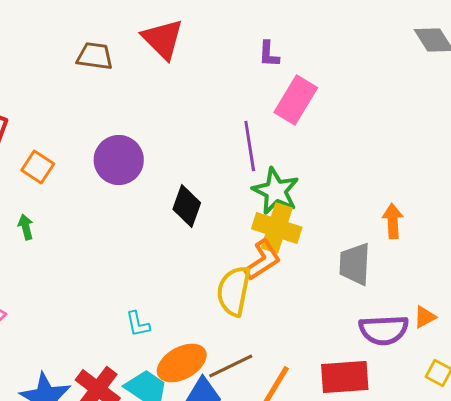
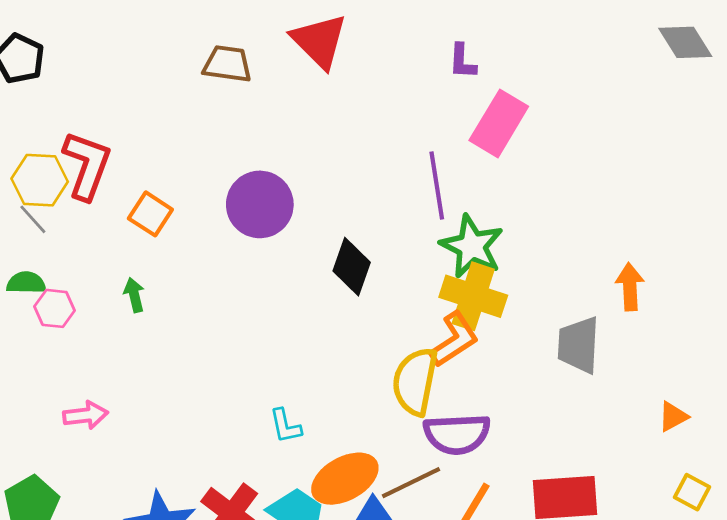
purple semicircle: (384, 330) -> (457, 434), moved

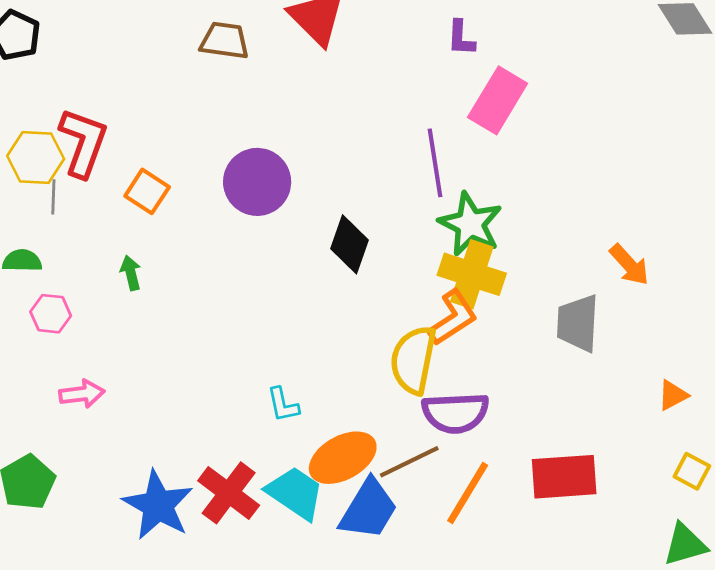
gray line: (33, 219) -> (53, 197), moved, turned 44
orange arrow: (630, 287) -> (629, 265), turned 141
pink hexagon: (55, 308) -> (51, 314), moved

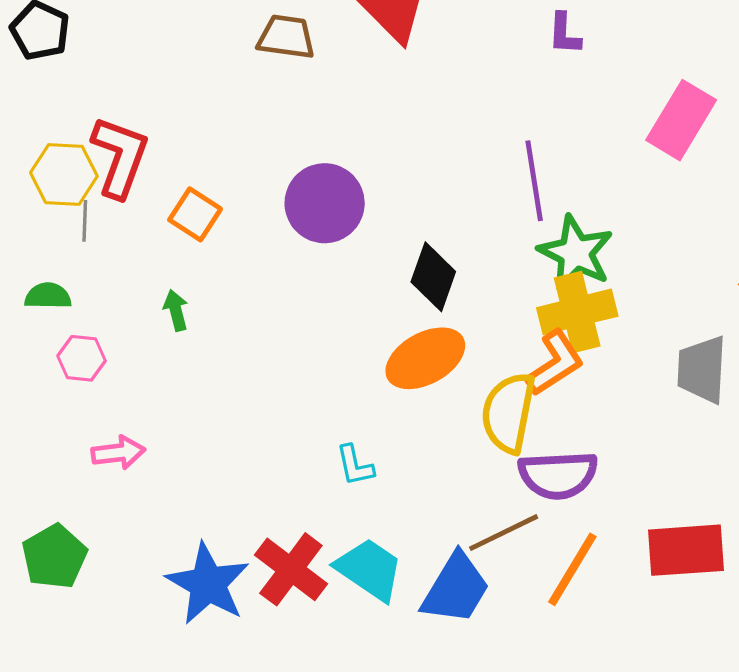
pink rectangle: (498, 100) -> (681, 120), moved
yellow cross: (472, 274) -> (577, 312), turned -32
orange ellipse: (343, 458) -> (425, 358), moved

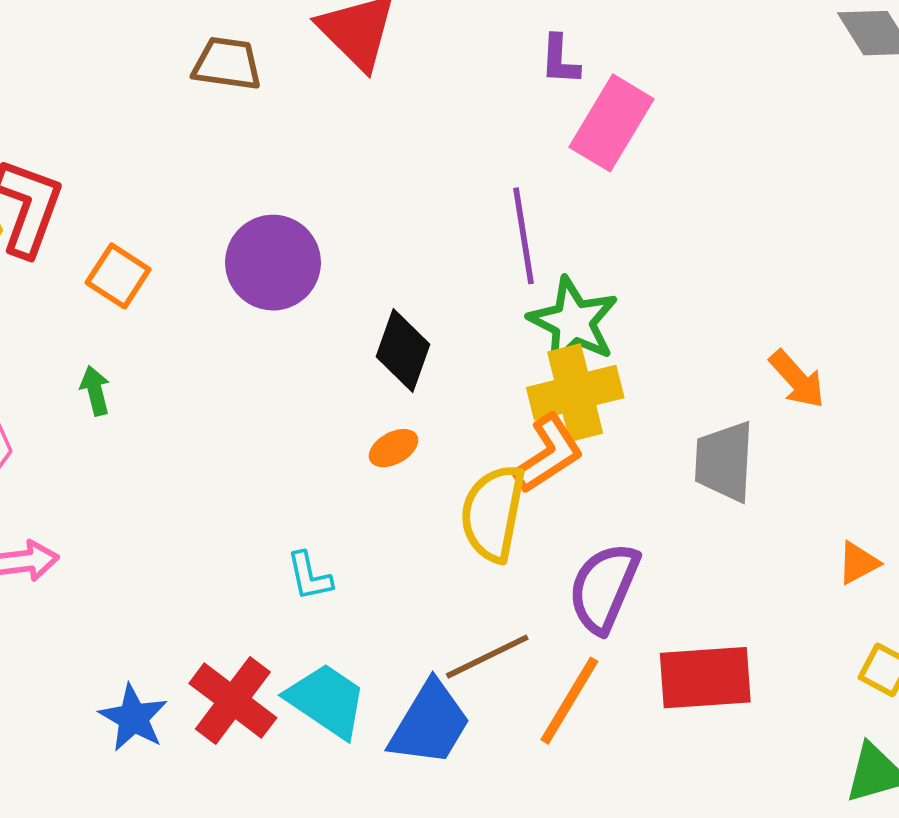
pink rectangle: (681, 120) -> (612, 123), moved
orange ellipse: (425, 358) -> (393, 448), size x0.5
purple semicircle: (558, 475) -> (604, 588), moved, turned 116
blue star: (208, 584) -> (133, 718), size x0.7

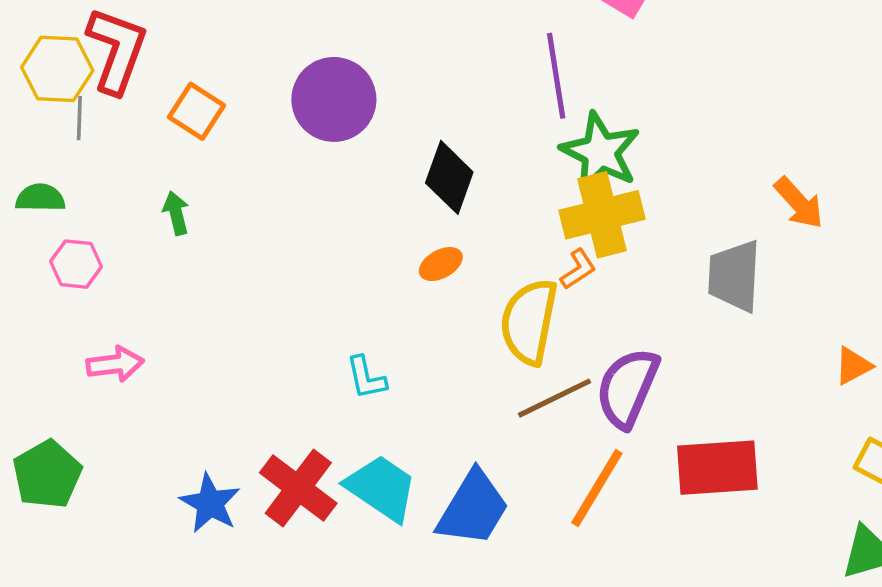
orange L-shape: (548, 454) -> (578, 269), size x0.6
brown line: (487, 657) -> (554, 398), moved

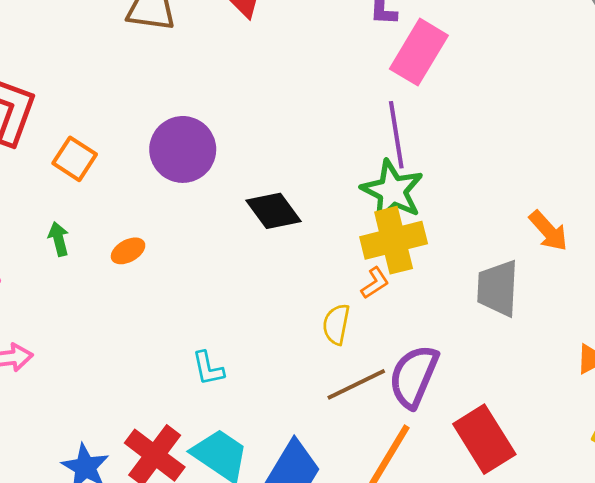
purple line: (556, 76) -> (396, 135), moved
black diamond: (449, 177) -> (273, 211), turned -56
orange ellipse: (441, 264) -> (128, 251), moved
yellow semicircle: (529, 322) -> (336, 324), size x0.6
red rectangle: (717, 468) -> (484, 439), turned 62

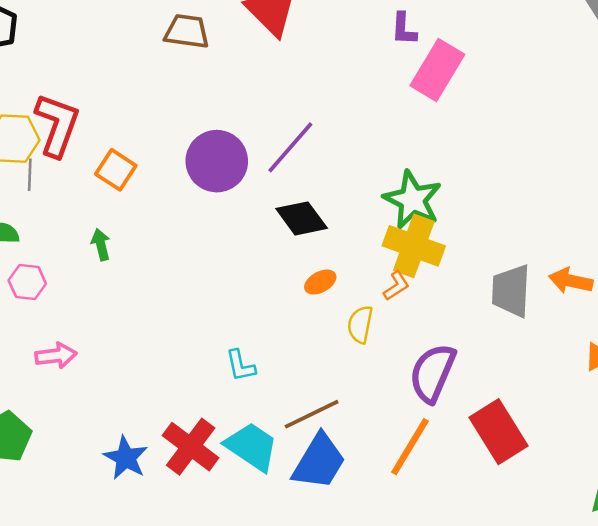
purple line: (396, 135) -> (290, 147), moved, turned 50
orange arrow: (548, 231) -> (571, 281), moved, turned 144
yellow cross: (394, 240) -> (414, 246), turned 34
orange ellipse: (128, 251) -> (320, 282), moved
brown line: (356, 384) -> (312, 414), moved

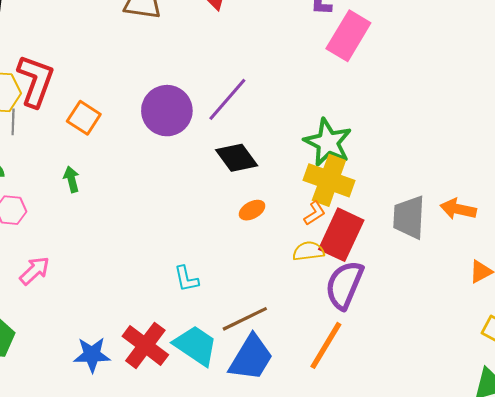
yellow semicircle: (360, 324) -> (308, 251), moved, turned 72
pink arrow: (56, 356) -> (35, 271), turned -36
red rectangle: (499, 432) -> (341, 235), moved, turned 57
blue star: (126, 458) -> (92, 355), turned -30

